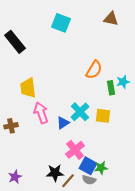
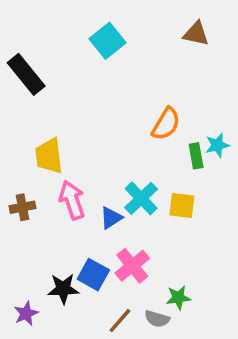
cyan square: (61, 23) -> (107, 41), turned 30
brown cross: (11, 126) -> (22, 207), moved
blue square: (88, 166) -> (93, 275), moved
black star: (55, 173) -> (63, 289), moved

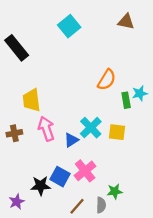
gray semicircle: (157, 319) -> (101, 205), turned -105

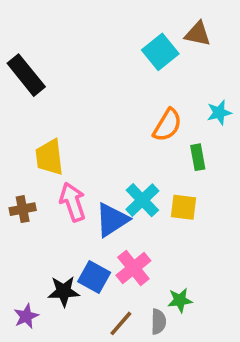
cyan square: (69, 26) -> (160, 52), moved
cyan star: (140, 93) -> (219, 113), moved
blue triangle: (71, 140) -> (112, 220), size x1.5

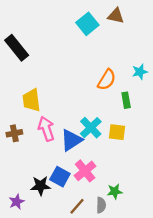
brown triangle: (198, 34) -> (116, 16), moved
cyan square: (160, 52) -> (87, 24), moved

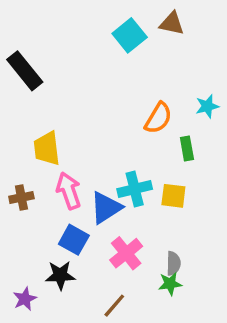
cyan cross: (91, 128) -> (135, 189), turned 30
blue square: (60, 177) -> (74, 240), moved
gray semicircle: (101, 205) -> (173, 263), moved

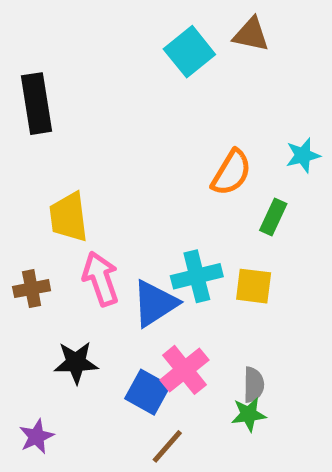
black rectangle: (25, 71) -> (36, 104), turned 30
green rectangle: (187, 148) -> (273, 217), turned 35
blue square: (74, 240) -> (147, 392), moved
black star: (60, 275) -> (76, 363), moved

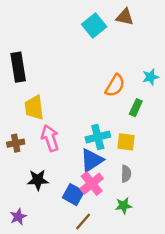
black rectangle: (36, 104) -> (18, 67), moved
blue triangle: (155, 303) -> (92, 160), moved
gray semicircle: (254, 385) -> (126, 174), moved

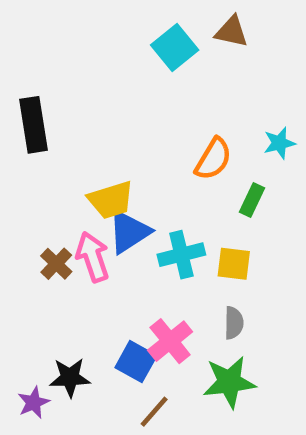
yellow trapezoid: (34, 108) -> (111, 200), moved, turned -100
brown cross: (16, 143) -> (56, 264), moved, turned -35
blue triangle: (92, 160) -> (129, 232), moved
black star: (38, 180) -> (70, 378), moved
green star: (124, 206) -> (229, 382), size x1.6

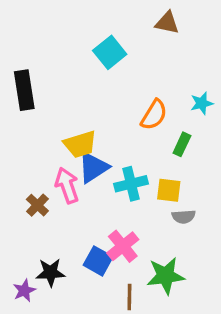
cyan square: (175, 47) -> (110, 52), moved
brown cross: (56, 264) -> (37, 205), moved
gray semicircle: (234, 323) -> (184, 217), moved, turned 85
brown line: (154, 412) -> (129, 297), moved, turned -40

